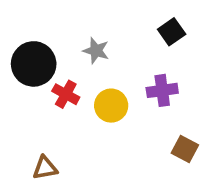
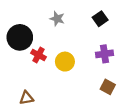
gray star: (96, 51) -> (57, 19), moved
purple cross: (162, 90) -> (104, 54), moved

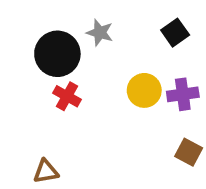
black circle: (20, 37) -> (57, 54), moved
yellow circle: (65, 62) -> (144, 90), moved

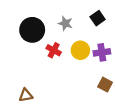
gray star: (100, 33) -> (65, 23), moved
red cross: (67, 96) -> (54, 50), moved

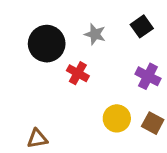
yellow circle: (80, 50) -> (117, 118), moved
purple cross: (102, 52) -> (148, 76), turned 35

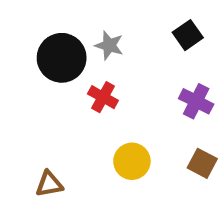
gray star: (95, 34) -> (109, 45), moved
yellow circle: (117, 118) -> (132, 161), moved

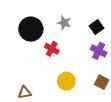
black square: (188, 35) -> (96, 27), moved
gray star: (109, 45) -> (64, 23), moved

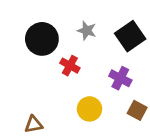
black square: (96, 27) -> (130, 36), size x1.5
purple cross: (99, 51) -> (120, 78), moved

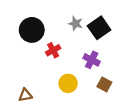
gray star: (87, 31) -> (76, 24), moved
red cross: (70, 66) -> (53, 50), turned 32

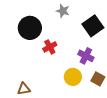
gray star: (76, 24) -> (63, 11), moved
yellow circle: (68, 83) -> (73, 77), moved

